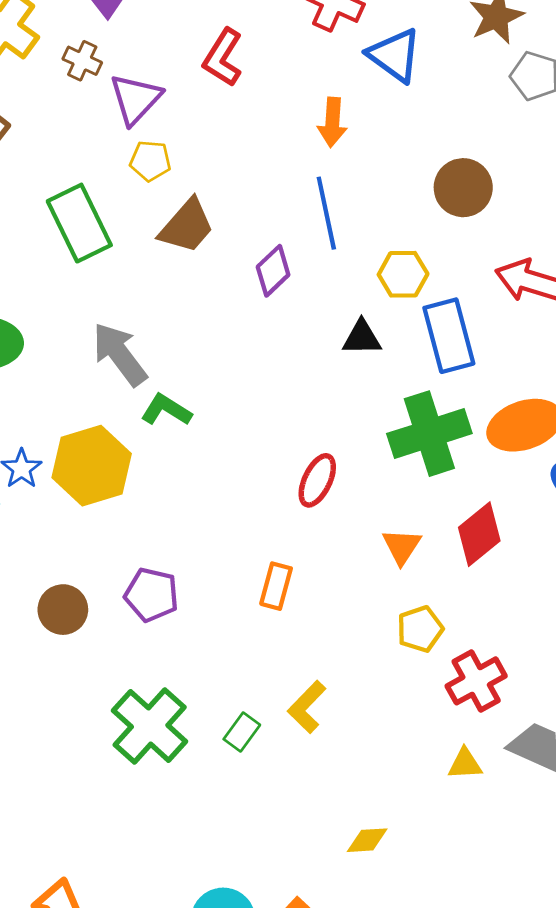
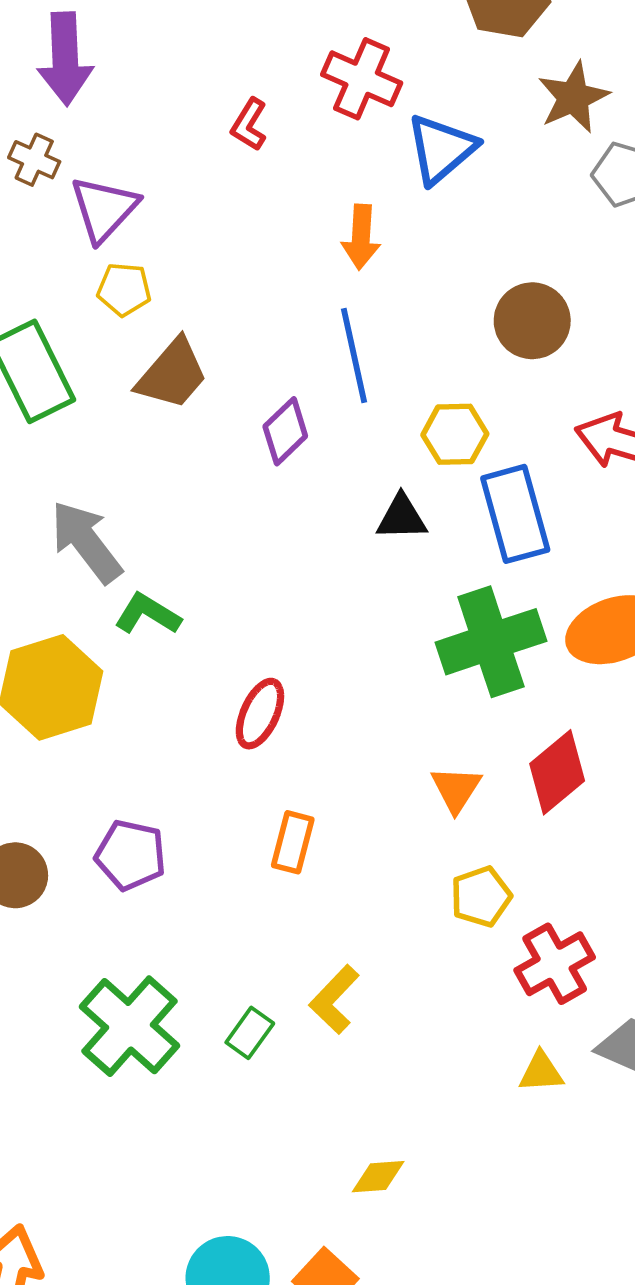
blue triangle: (395, 55) -> (441, 149), turned 44
red L-shape: (223, 57) -> (249, 125), moved, size x0.7
red ellipse: (317, 480) -> (260, 714), moved
yellow diamond: (367, 840) -> (378, 1177), moved

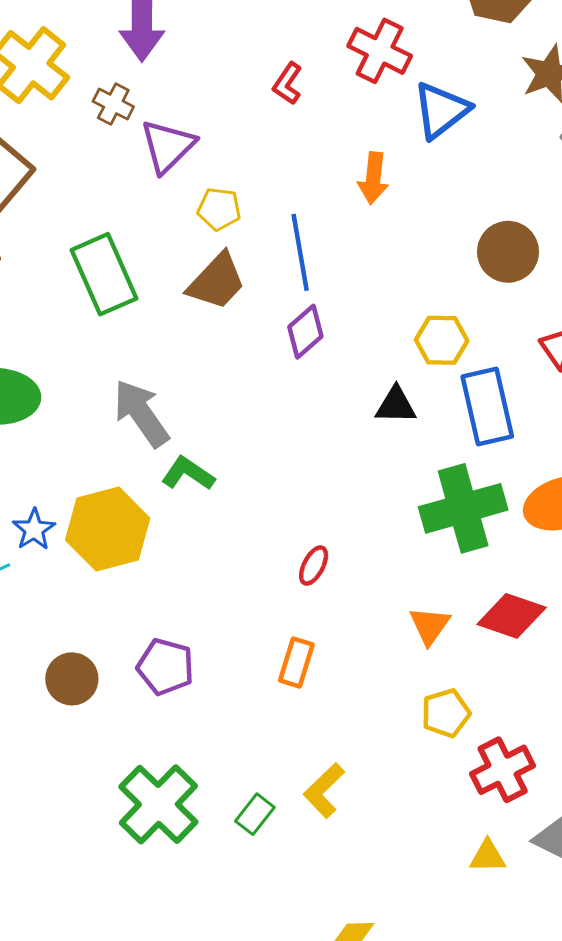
yellow pentagon: (124, 289) -> (219, 209), moved
blue line: (354, 355) -> (300, 252), moved
red ellipse: (260, 714) -> (314, 566), moved, size x0.7
red diamond: (557, 772) -> (512, 616), turned 56

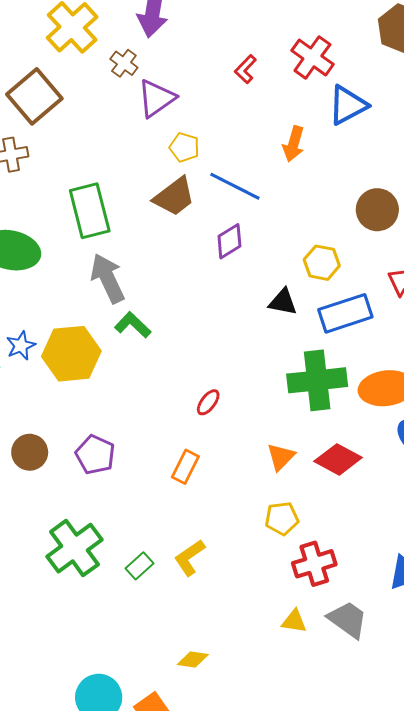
blue line: (300, 252) -> (235, 186), turned -63
green rectangle: (104, 274) -> (90, 211), moved
blue rectangle: (487, 407) -> (345, 313), turned 75

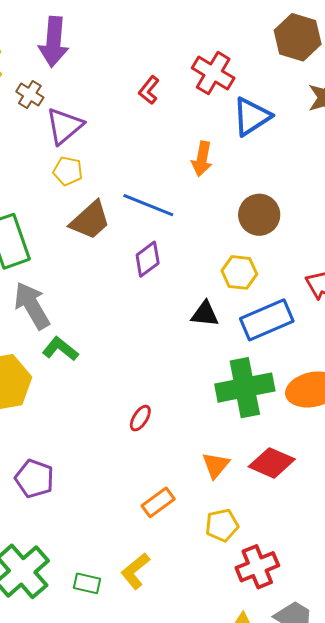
yellow pentagon: (184, 147) -> (68, 171), moved
brown circle: (377, 210) -> (259, 215), moved
orange rectangle: (185, 467) -> (158, 502), moved, turned 32
green rectangle: (139, 566) -> (87, 583), turned 60

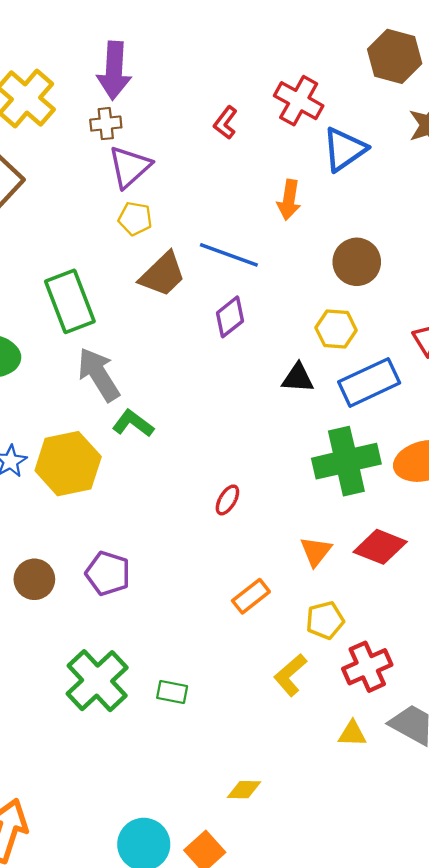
brown cross: (30, 95) -> (106, 124), moved, turned -36
yellow L-shape: (135, 571) -> (290, 675), moved

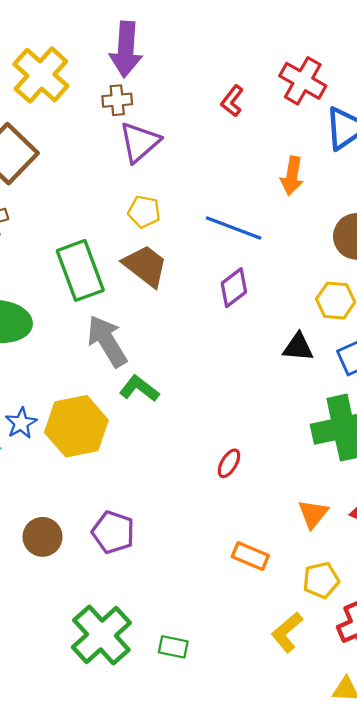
yellow pentagon: (135, 219) -> (144, 212), moved
brown trapezoid: (163, 274) -> (145, 266), moved, turned -99
orange rectangle: (251, 596) -> (250, 556), turned 60

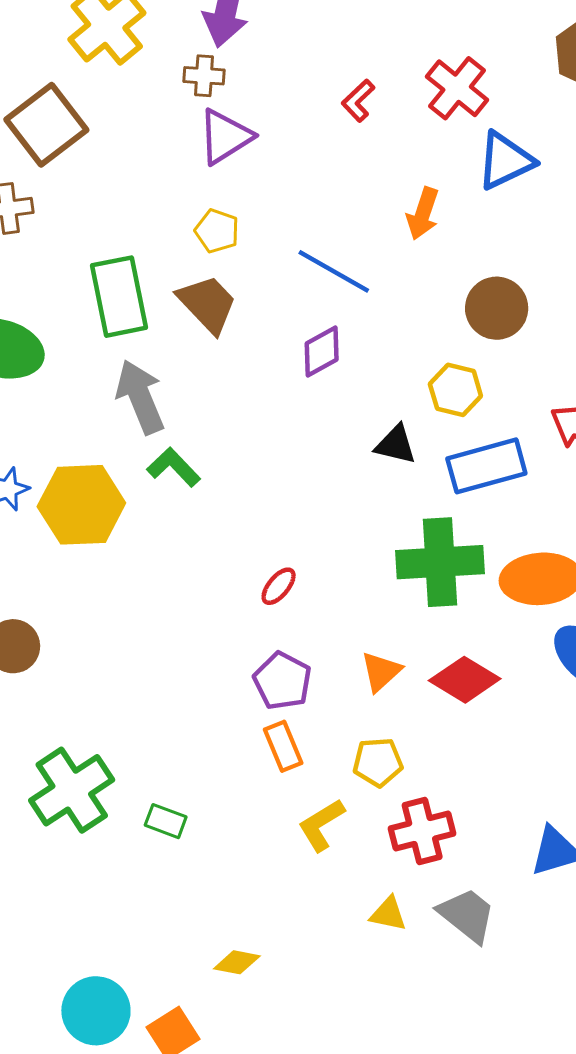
purple pentagon: (113, 532) -> (282, 681), moved
orange rectangle: (250, 556) -> (283, 746), moved, turned 36

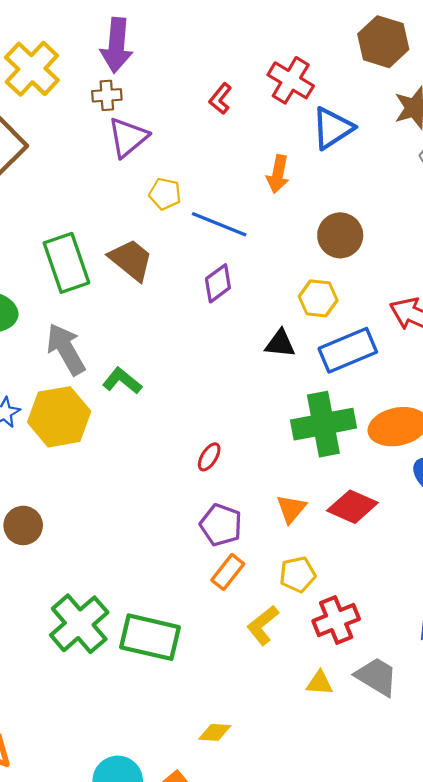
yellow pentagon: (217, 231) -> (165, 194), moved
gray arrow: (140, 397) -> (66, 349), moved
orange rectangle: (283, 746) -> (228, 572), turned 68
green rectangle: (166, 821) -> (150, 637), size x2.0

